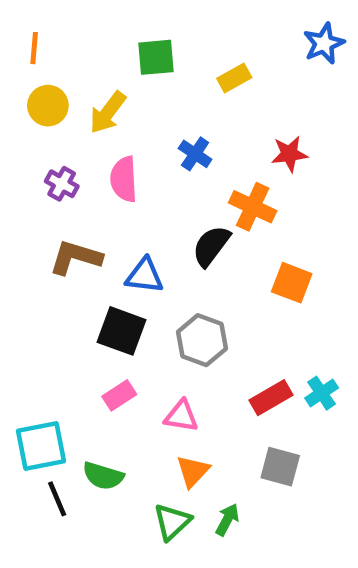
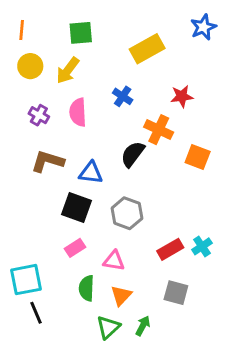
green square: (156, 57) -> (81, 33), moved
yellow rectangle: (234, 78) -> (147, 49), size x1.6
orange square: (292, 283) -> (198, 157), moved
green semicircle: (103, 476) -> (87, 288), moved, turned 75

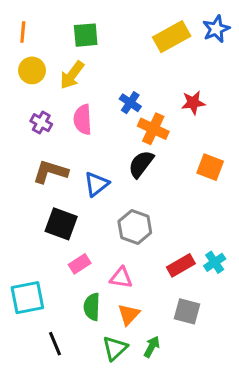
yellow rectangle: (147, 49) -> (172, 37), moved
orange cross: (159, 130) -> (153, 129), moved
blue triangle: (91, 173) -> (96, 184), turned -45
black square: (76, 207) -> (61, 224), moved
black line: (36, 313) -> (55, 344), moved

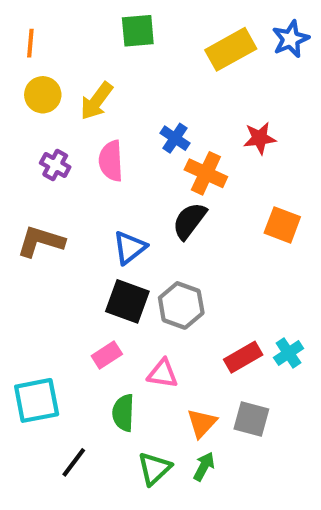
green square: (86, 35) -> (138, 31), moved
brown L-shape: (50, 172) -> (41, 241), moved
black square: (61, 224) -> (127, 301), moved
orange triangle: (129, 314) -> (202, 423), moved
black line: (55, 344) -> (74, 462), turned 60

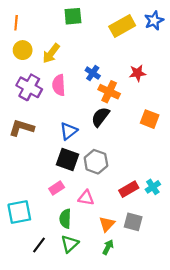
purple cross: (55, 165) -> (29, 87), size x1.6
green triangle: (154, 469) -> (70, 244), moved

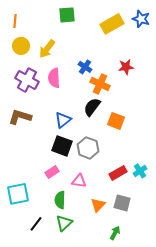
blue star: (154, 21) -> (141, 19), turned -30
orange square: (150, 119) -> (116, 121), moved
green arrow: (108, 247) -> (115, 233), moved

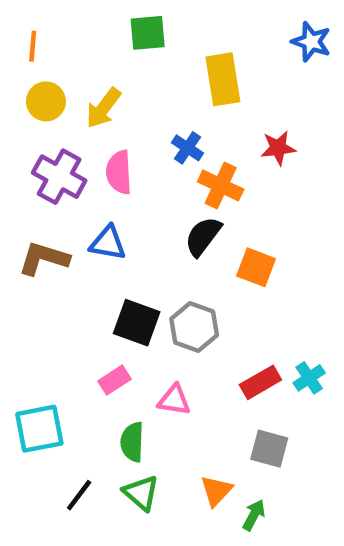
yellow rectangle: (112, 24) -> (223, 79), moved, turned -70
blue triangle: (63, 120) -> (108, 243), moved, turned 48
orange triangle: (98, 205) -> (216, 491), moved
green triangle: (64, 223) -> (141, 493), turned -36

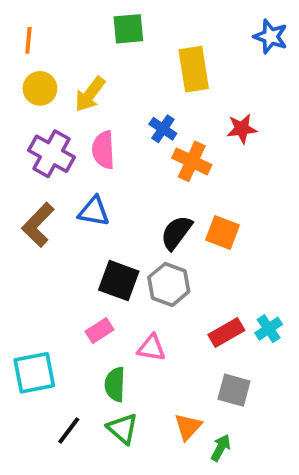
black semicircle: (203, 236) -> (176, 233), moved
brown L-shape: (44, 258) -> (38, 225), turned -63

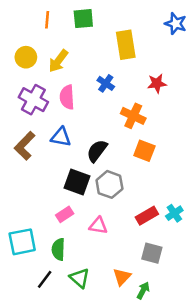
orange line: (28, 40) -> (47, 20), moved
orange cross: (192, 161) -> (133, 116), moved
black semicircle: (176, 233) -> (97, 151), moved
green semicircle: (115, 384) -> (58, 249), moved

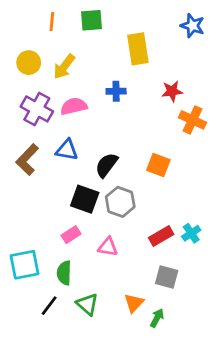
blue cross: (106, 83) -> (116, 91), turned -35
pink semicircle: (67, 97) -> (74, 106), turned 80
orange cross: (133, 116) -> (193, 120), moved

